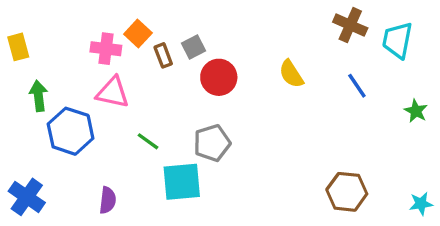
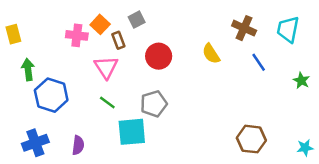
brown cross: (350, 25) -> (244, 28), moved
gray square: (194, 47) -> (137, 20), moved
pink triangle: (113, 92) -> (106, 67), moved, turned 45
blue cross: (27, 197) -> (35, 143), moved, turned 35

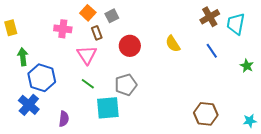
orange square: (100, 24) -> (88, 13), moved
brown cross: (244, 28) -> (210, 17), moved, turned 36
blue cross: (35, 143) -> (29, 105), moved, turned -30

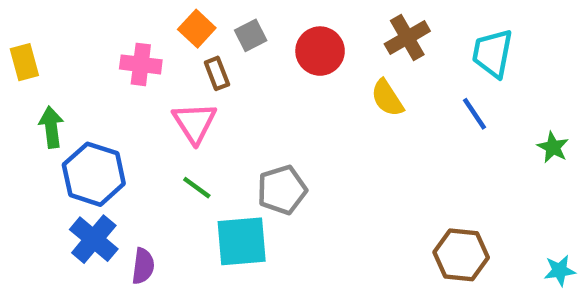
brown cross: (210, 17) -> (407, 38), moved
cyan trapezoid: (236, 24) -> (492, 53), moved
red circle: (130, 46) -> (320, 51), moved
blue cross: (29, 105) -> (94, 239), moved

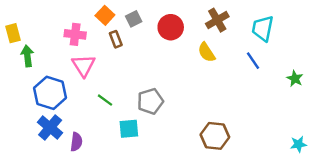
pink triangle: (195, 123) -> (83, 65), moved
green arrow: (51, 127) -> (27, 56), moved
cyan square: (242, 241) -> (129, 129), size x0.7
brown hexagon: (461, 255) -> (215, 136), moved

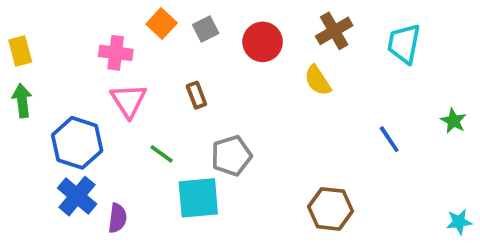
brown rectangle: (116, 39) -> (196, 95), moved
green arrow: (27, 56) -> (22, 101), moved
blue line: (253, 61) -> (389, 139), moved
cyan square: (129, 129) -> (198, 198), size x1.4

